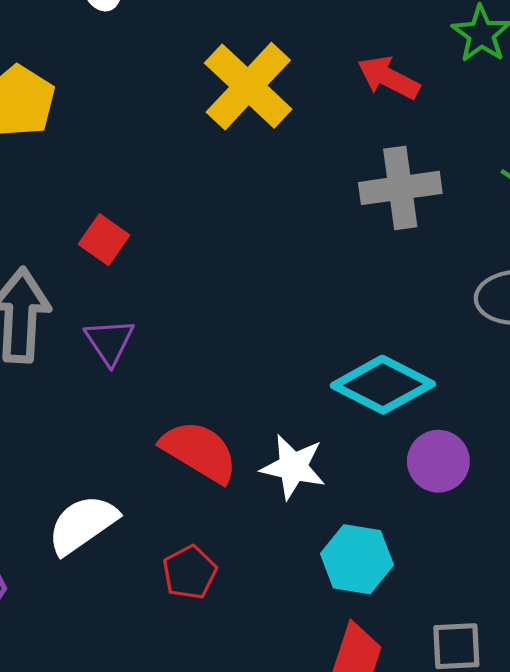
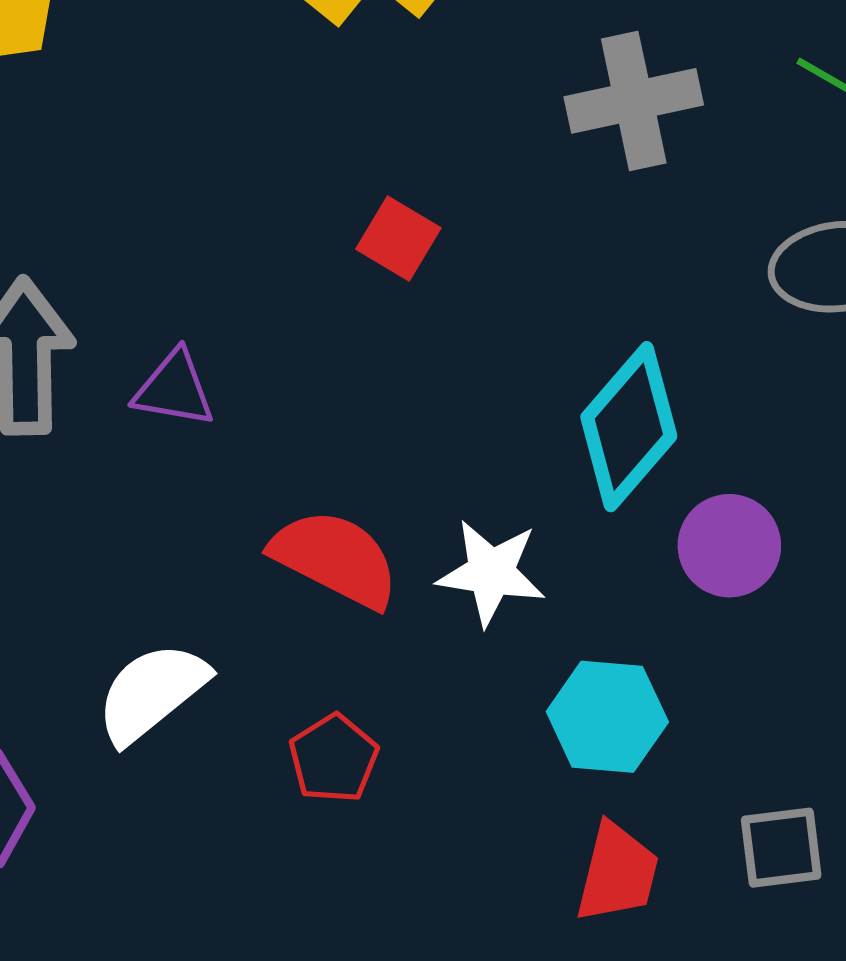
red square: (104, 240) -> (398, 238), moved
purple triangle: (110, 342) -> (174, 389), turned -42
cyan diamond: (383, 385) -> (629, 427), turned -72

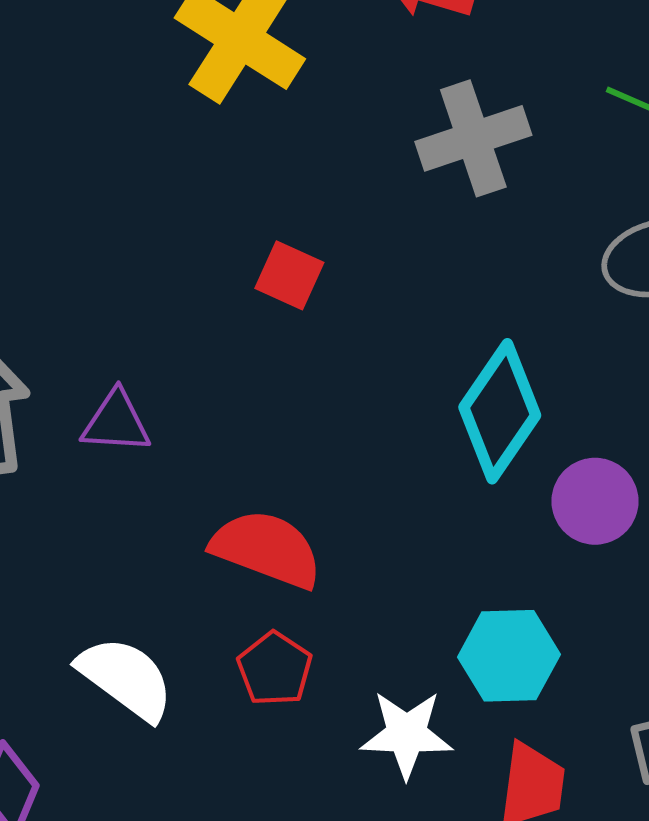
white star: (491, 573) -> (407, 734), moved
white semicircle: (152, 693) -> (126, 678), turned 82
red pentagon: (334, 759) -> (275, 669), moved

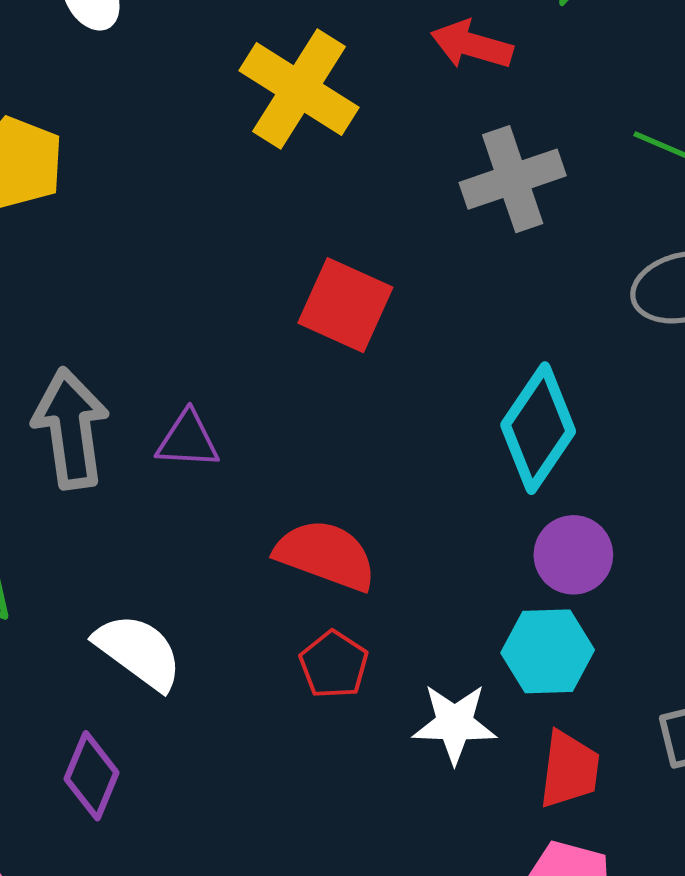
red square: (289, 275) -> (345, 305), size x1.5
purple circle: (595, 501) -> (573, 555), moved
white semicircle: (126, 678) -> (139, 652), moved

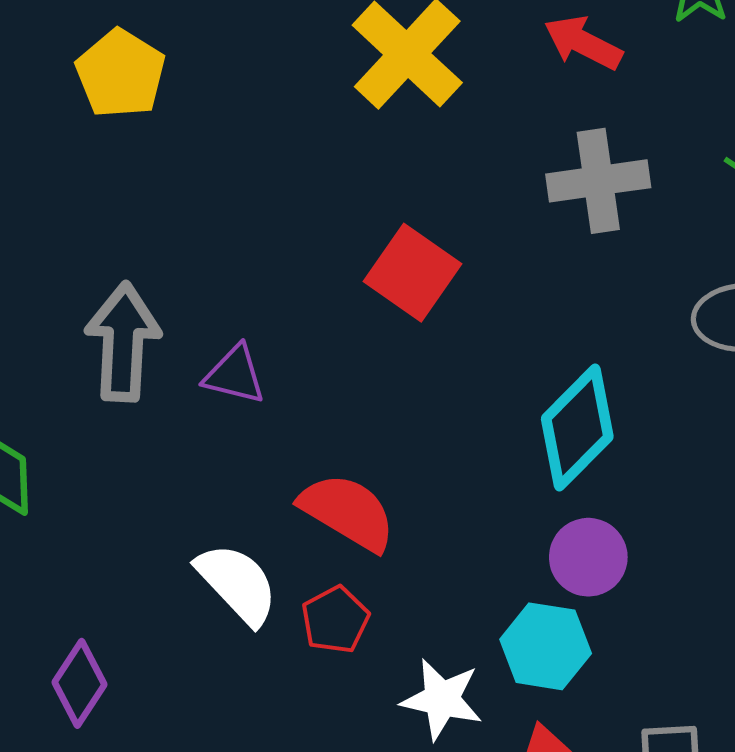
white semicircle: (139, 652) -> (237, 584), moved

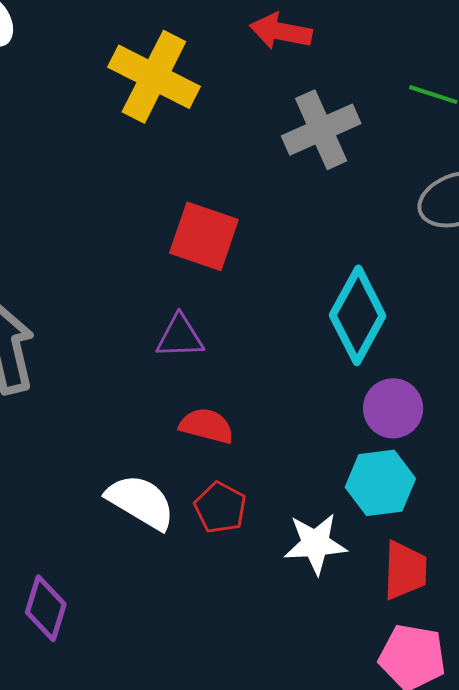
purple triangle: (235, 375) -> (180, 337), moved
red semicircle: (348, 512) -> (207, 426), size x0.7

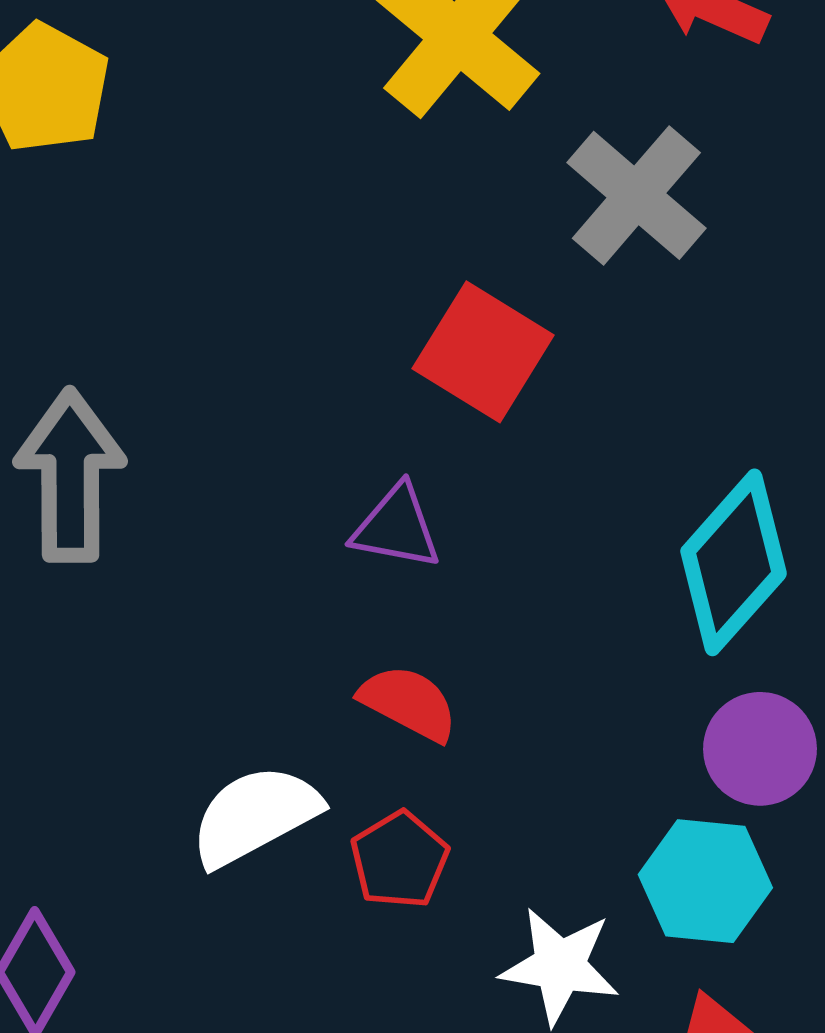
gray cross: (321, 130) -> (636, 195), moved, turned -38
white semicircle: (141, 502) -> (255, 816), turned -72

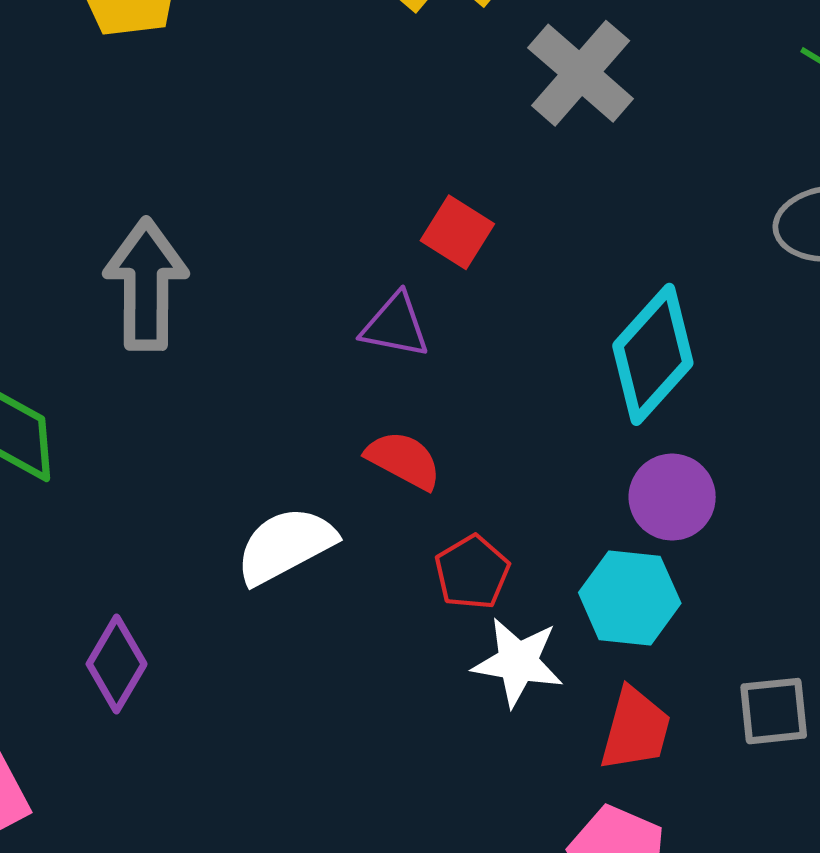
red square: (483, 352) -> (457, 232), moved, size x0.7
red pentagon: (399, 860) -> (472, 572), moved

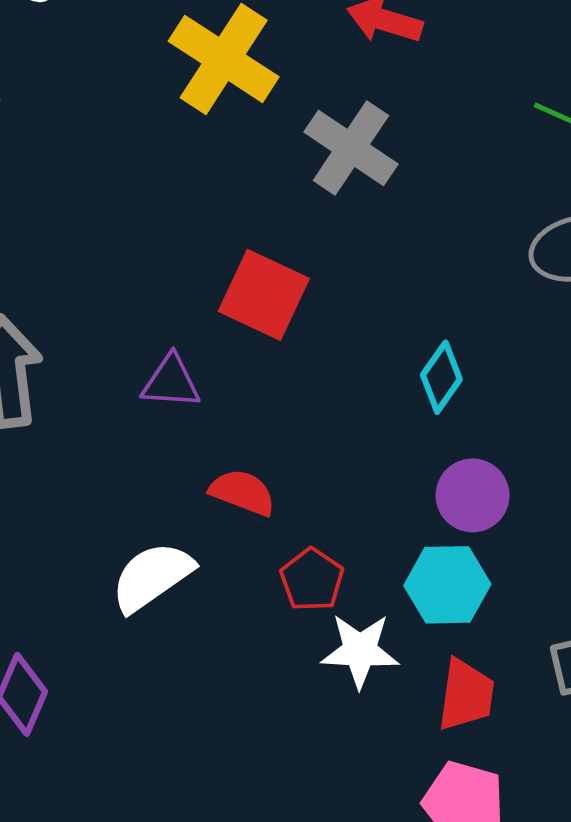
red square: (457, 232) -> (264, 295), size x1.5
purple triangle: (395, 326) -> (171, 382), moved
cyan diamond: (653, 354) -> (441, 377), size x0.6

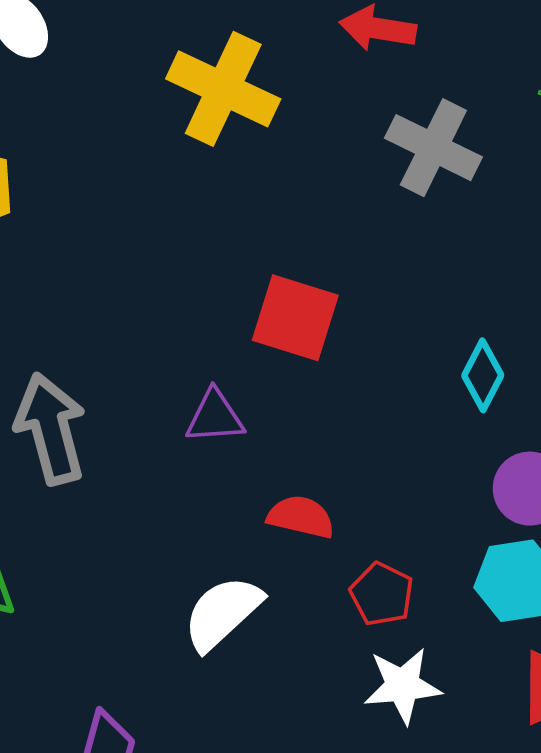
gray cross: (351, 148) -> (433, 148), moved
white star: (360, 651) -> (403, 686), moved

